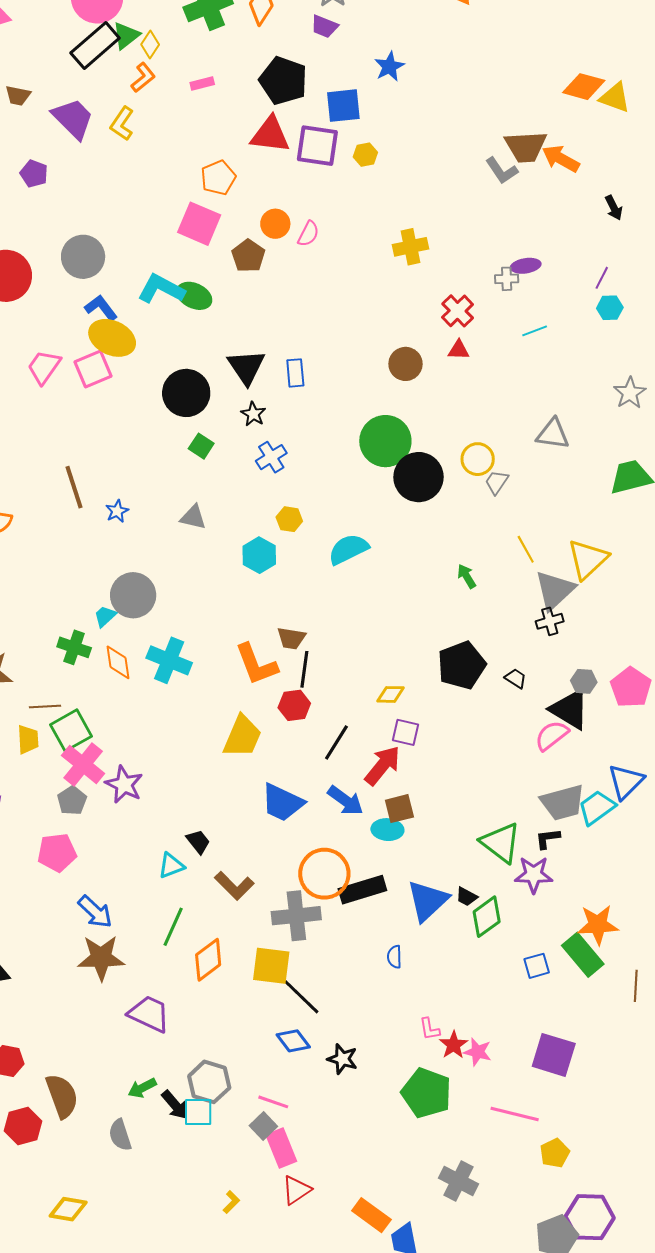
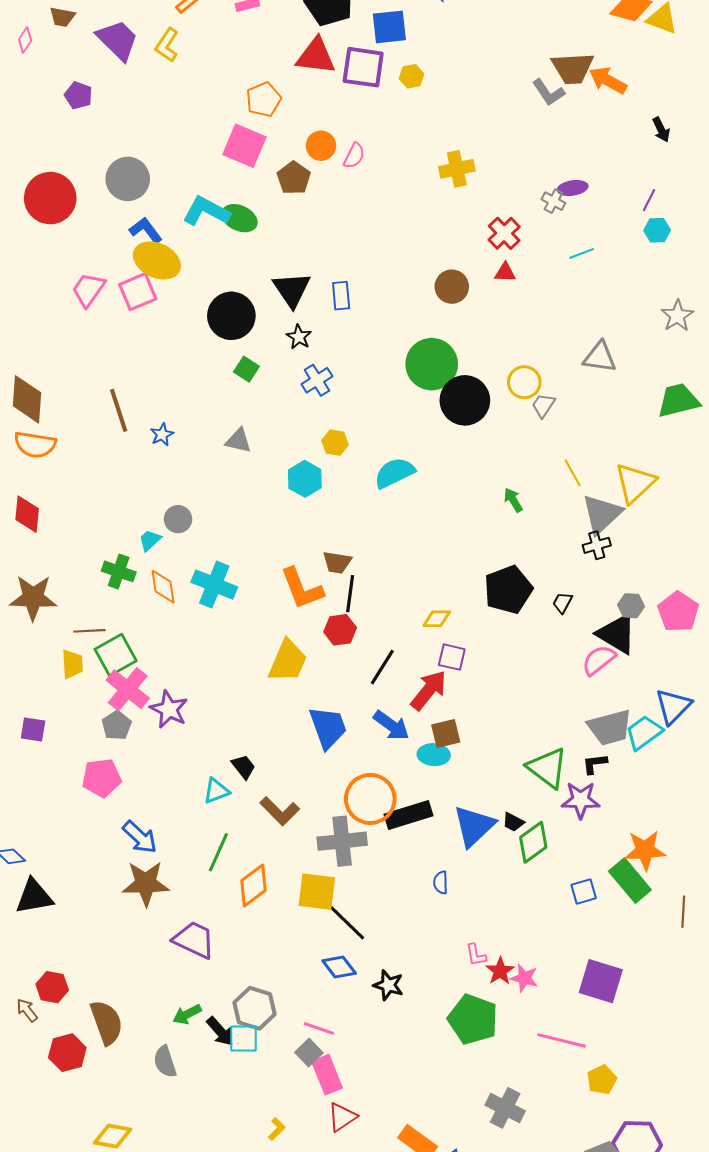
gray cross: (507, 279) -> (553, 201), turned 30
gray circle: (133, 595) -> (178, 519), size x0.6
black trapezoid: (516, 678) -> (563, 603), turned -95
blue trapezoid: (282, 803) -> (328, 727), turned -135

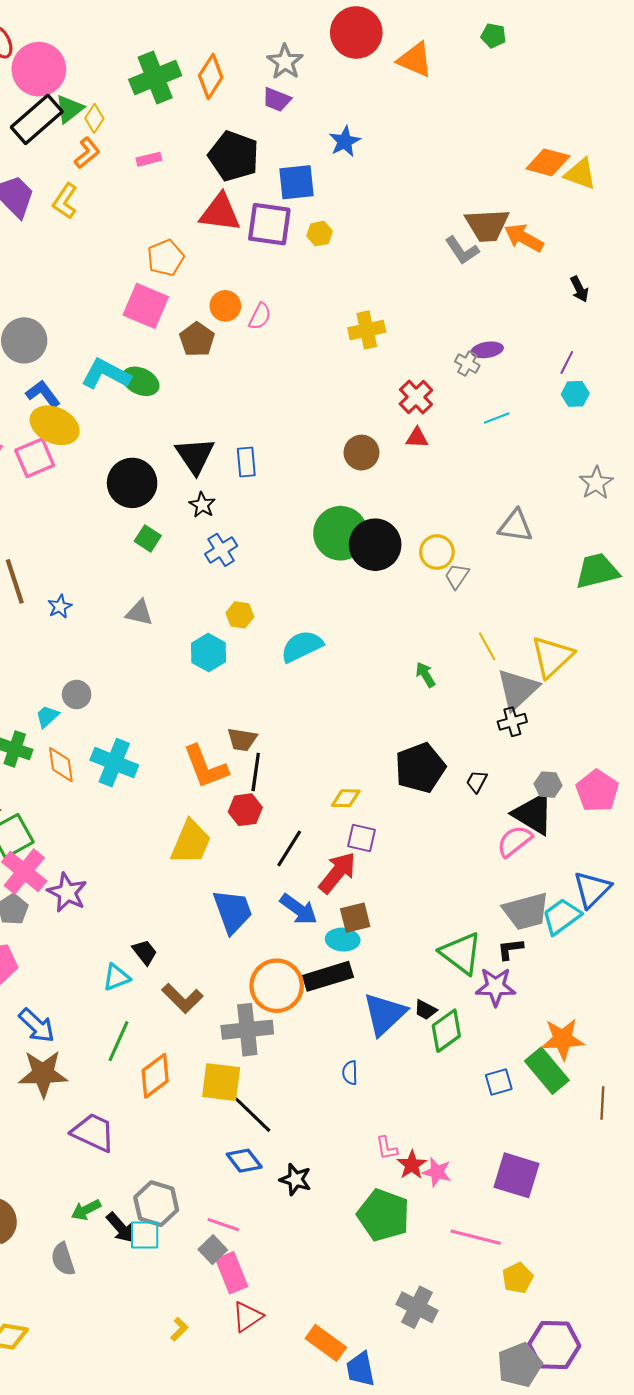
black circle: (465, 400) -> (375, 545), moved
black rectangle: (409, 815) -> (328, 976), moved

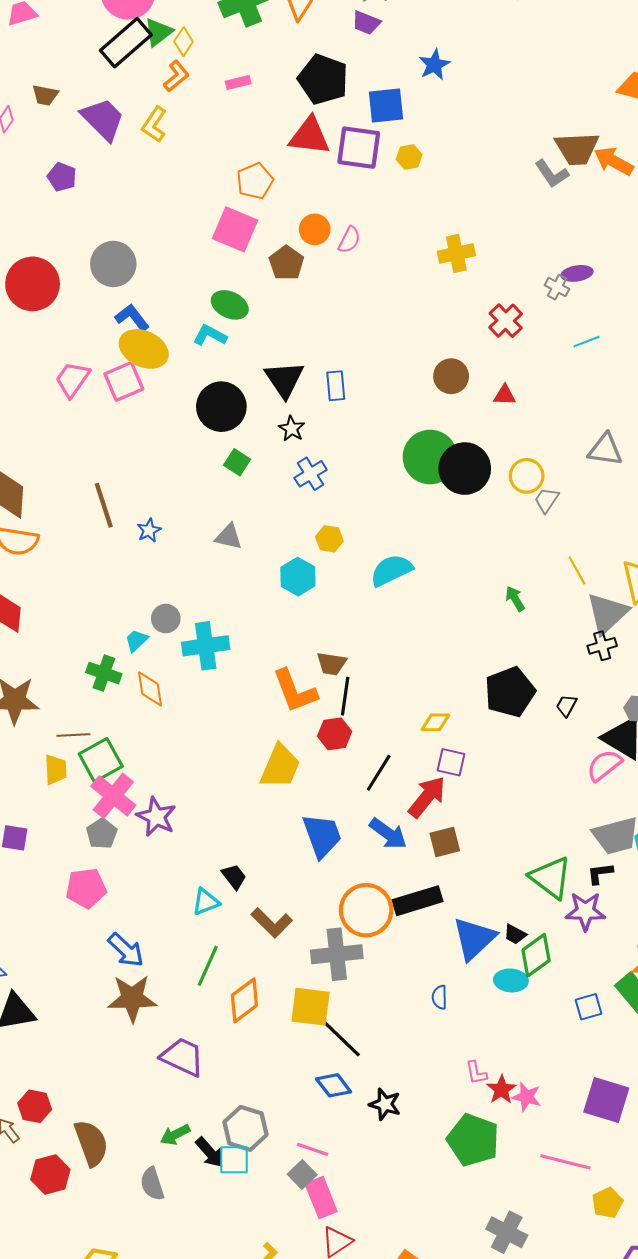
cyan L-shape: (106, 374) -> (210, 335), moved, size x0.7
red triangle: (417, 438) -> (505, 395), moved
cyan cross: (114, 763) -> (206, 646), moved, turned -30
cyan ellipse: (343, 940) -> (511, 980), moved

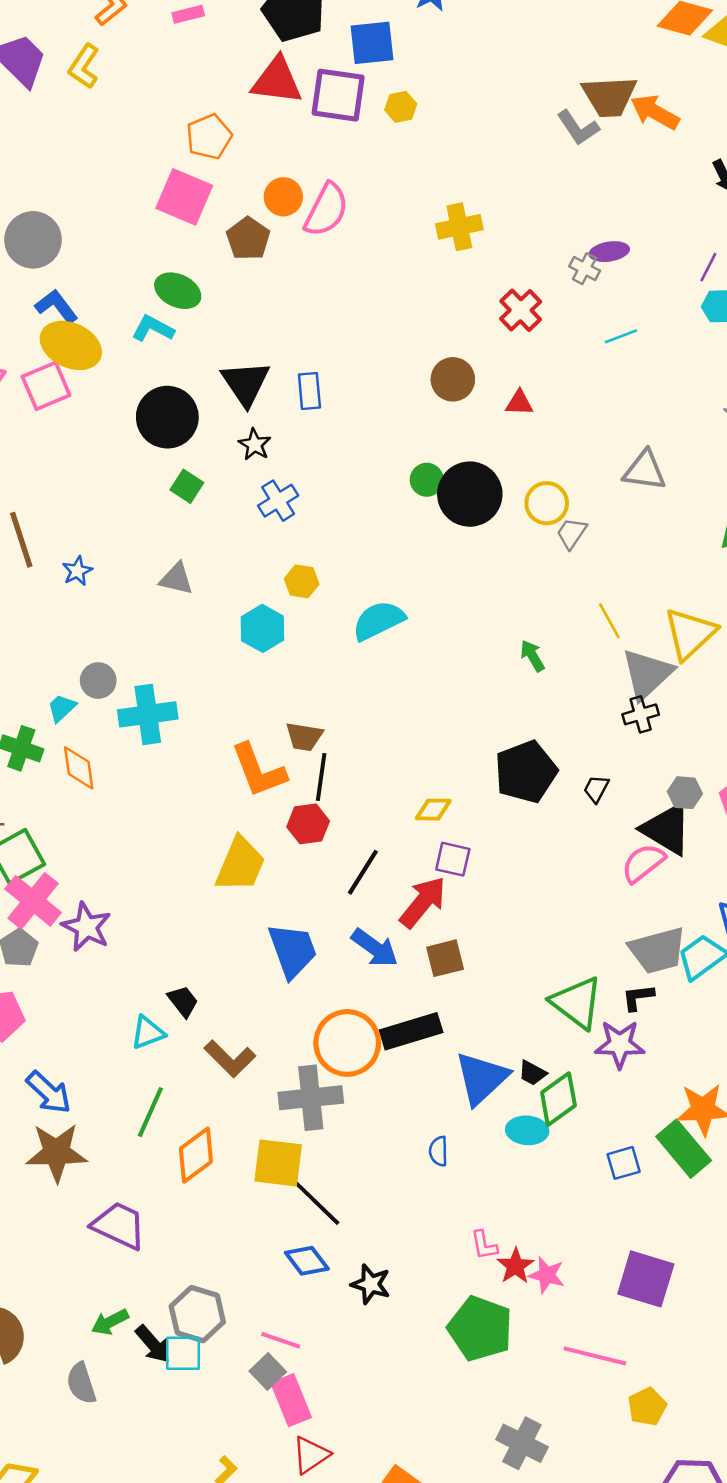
pink semicircle: (349, 240) -> (326, 210), size x1.6
green circle: (430, 457) -> (427, 480), size x0.5

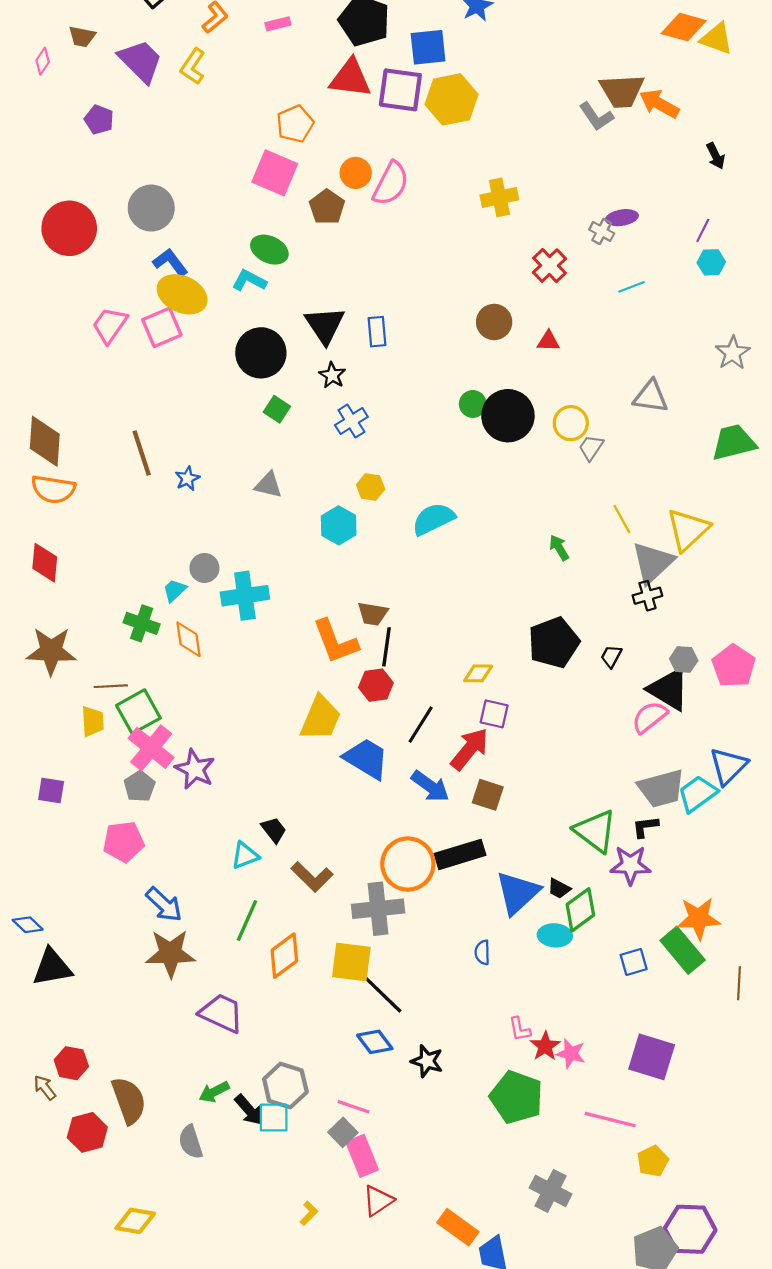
yellow hexagon: (401, 107) -> (452, 99), size x2.0
blue trapezoid: (292, 950) -> (366, 759), moved, turned -39
brown square: (445, 958) -> (488, 795), turned 32

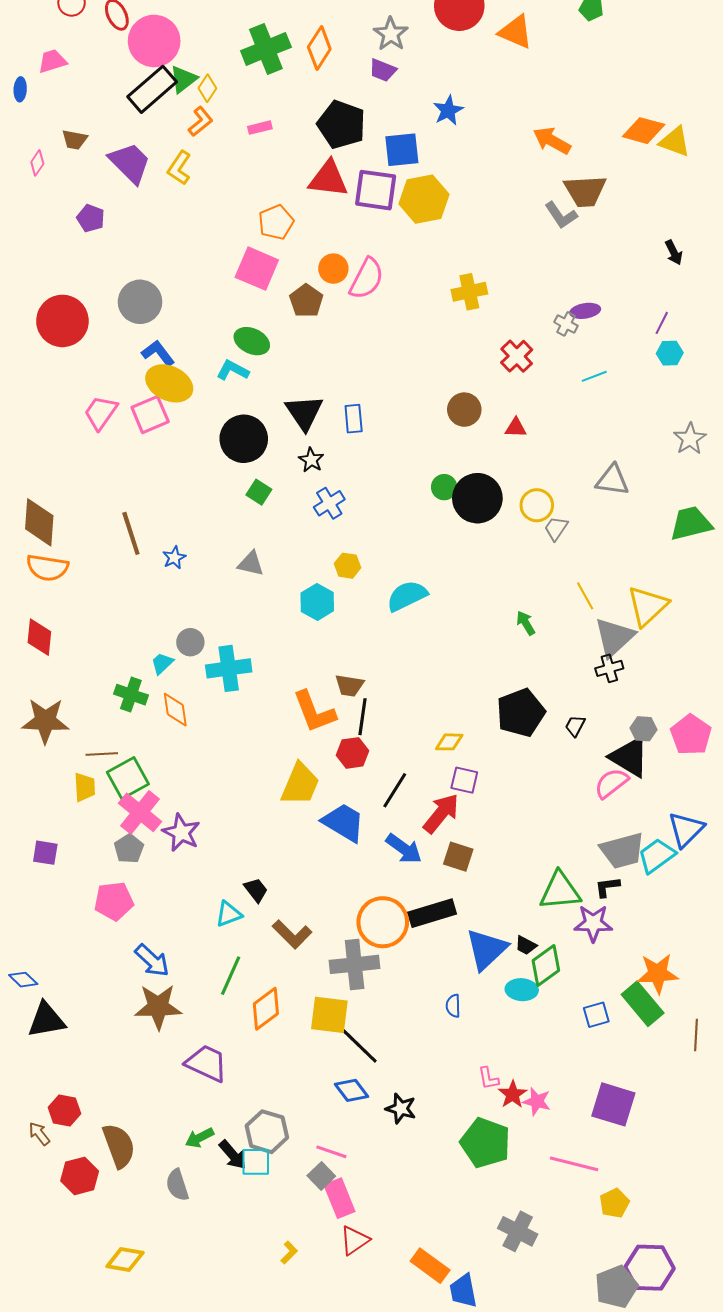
orange arrow: (659, 104) -> (552, 141), moved
green triangle: (595, 831) -> (560, 891), turned -42

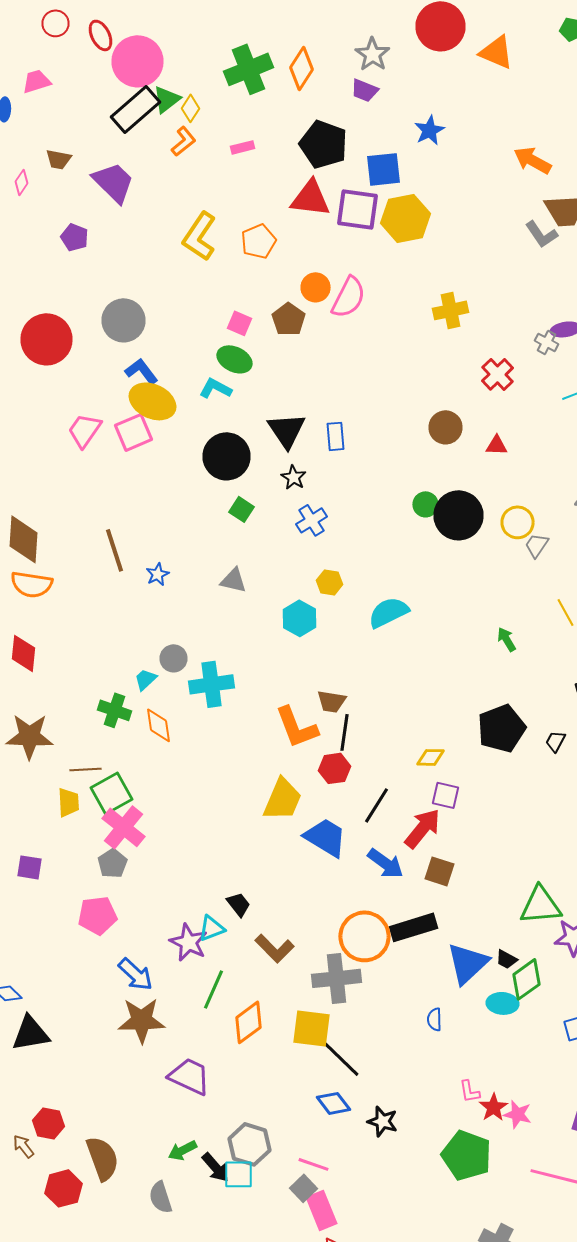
yellow L-shape: (179, 168) -> (200, 236), moved, size x1.4
pink square: (257, 269) -> (240, 323), moved, size x0.6
purple star: (181, 833) -> (188, 942), moved

